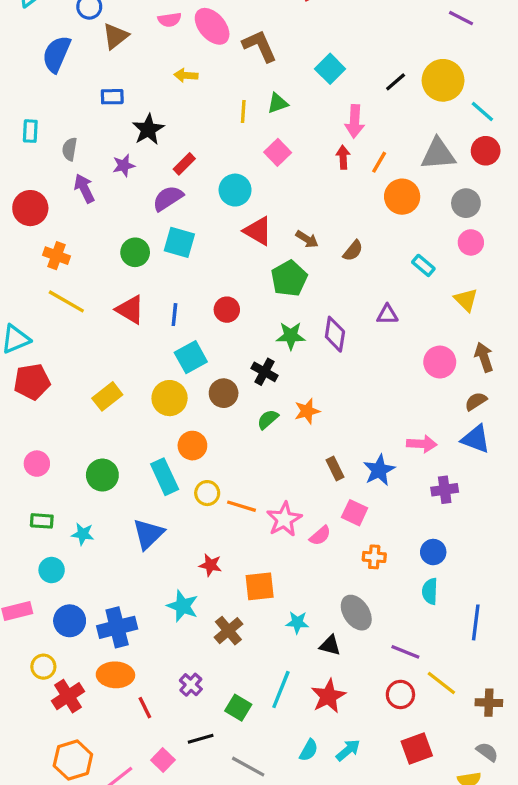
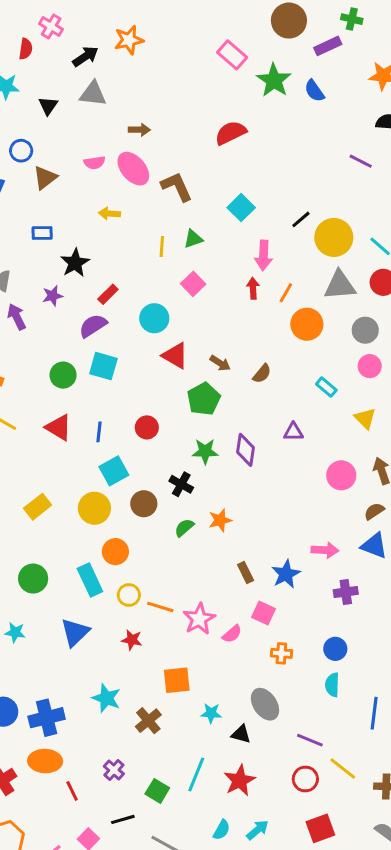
yellow circle: (443, 80) -> (334, 237), moved
red star: (210, 565) -> (132, 640), moved

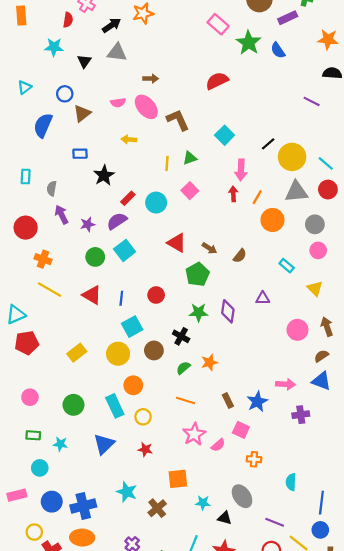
purple star: (53, 296) -> (88, 224), moved
cyan circle: (154, 318) -> (156, 203), moved
cyan square: (103, 366) -> (125, 250), turned 36
orange line: (160, 607) -> (185, 400), moved
blue circle: (335, 649) -> (320, 530), moved

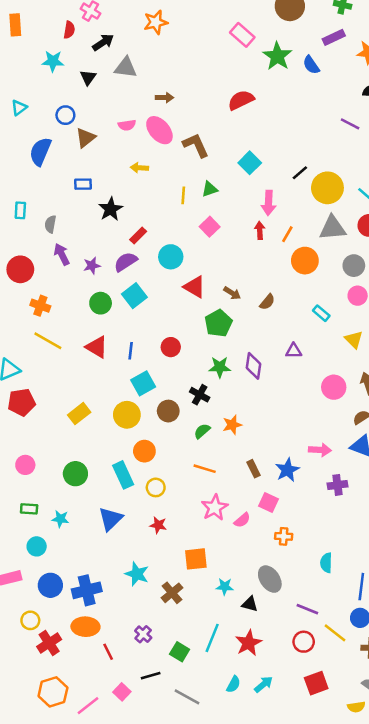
purple rectangle: (288, 18) -> (334, 37), moved
black arrow: (112, 25) -> (103, 42), moved
cyan circle: (156, 203) -> (171, 257), moved

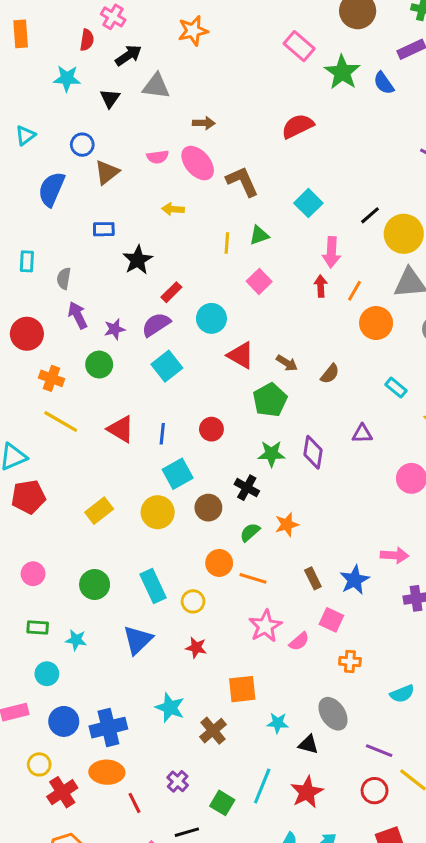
green circle: (101, 303) -> (99, 365), moved
orange circle: (144, 451) -> (219, 563), moved
cyan semicircle: (326, 563) -> (402, 694), turned -114

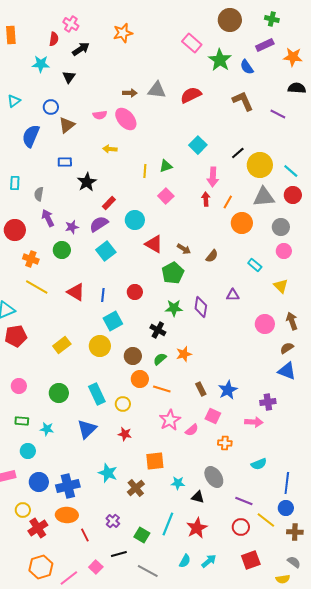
gray triangle: (156, 86) -> (157, 90), moved
brown L-shape: (242, 181) -> (243, 101), moved
brown circle: (208, 508) -> (133, 356), moved
pink arrow: (395, 555) -> (254, 422), moved

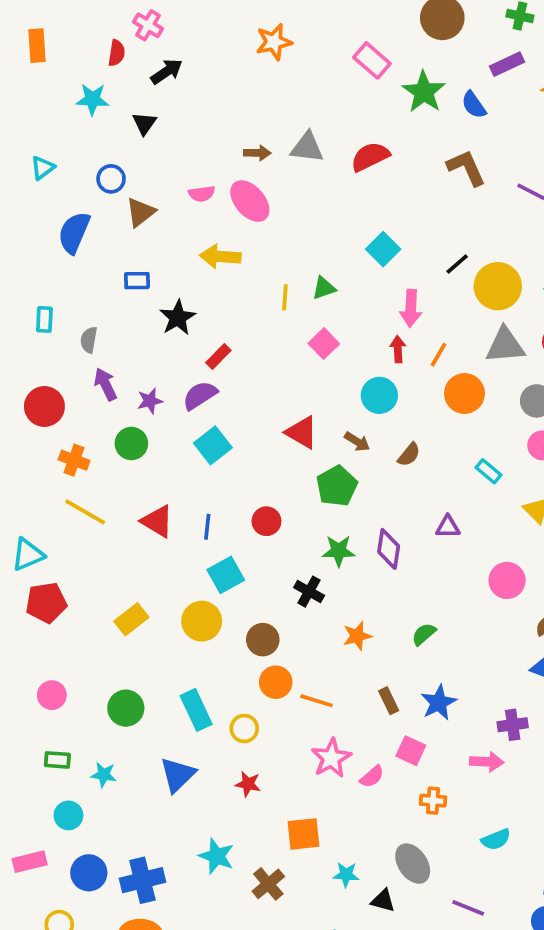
orange star: (123, 33) -> (274, 42), moved
yellow arrow: (110, 149) -> (220, 257), size x1.5
cyan circle: (135, 220) -> (379, 395), moved
green semicircle: (160, 359) -> (424, 634), moved

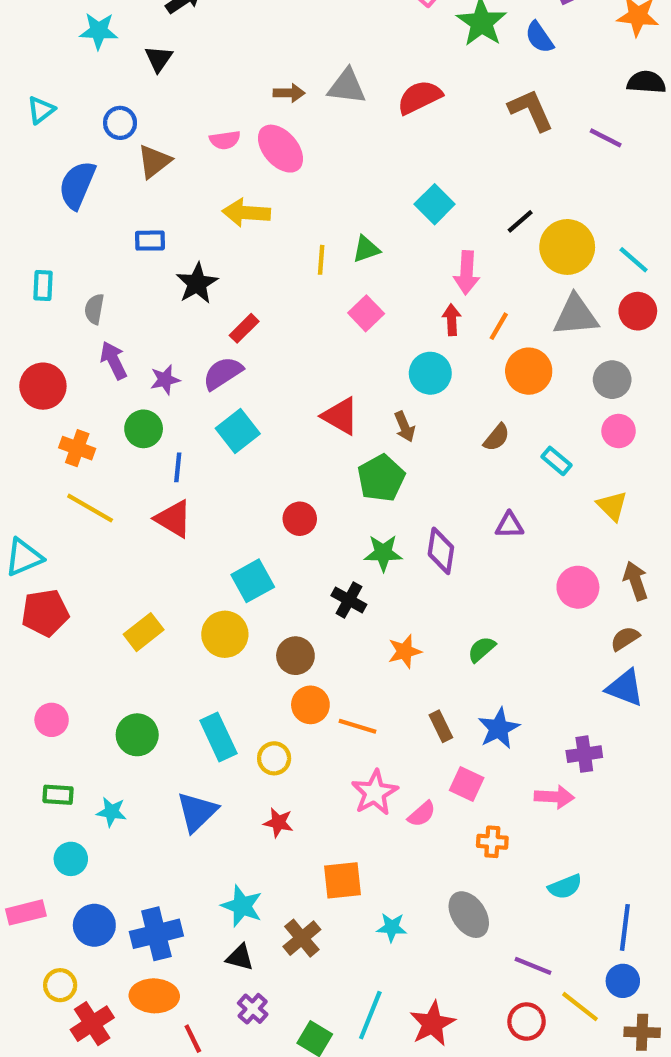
brown arrow: (357, 442) -> (405, 427), turned 35
brown semicircle: (409, 455) -> (497, 437), moved
blue line: (207, 527) -> (178, 467), moved
black triangle: (383, 901) -> (240, 957), moved

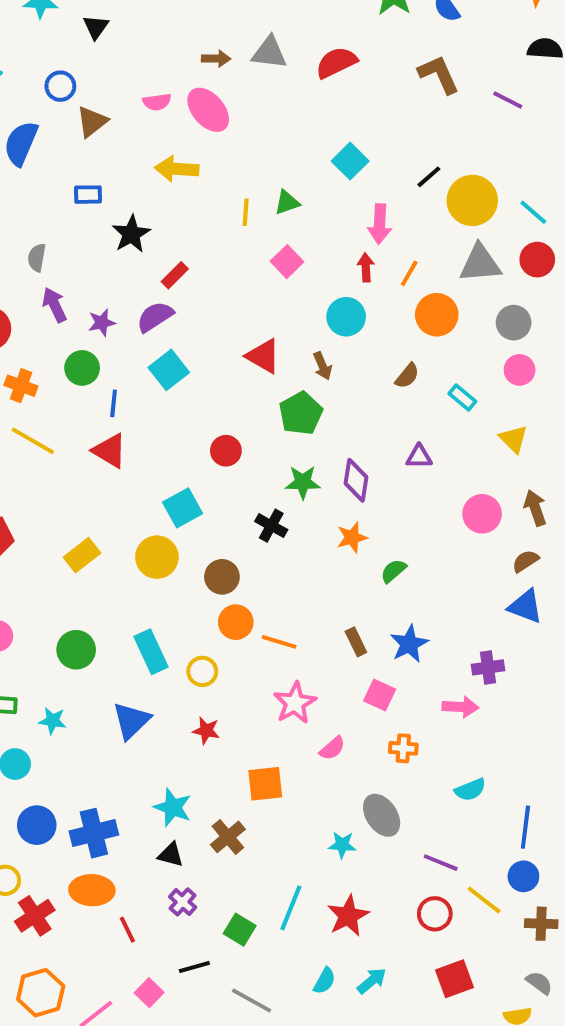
orange star: (405, 651) -> (352, 537), moved
pink semicircle: (422, 814) -> (332, 748), moved
cyan star: (392, 927) -> (342, 845), moved

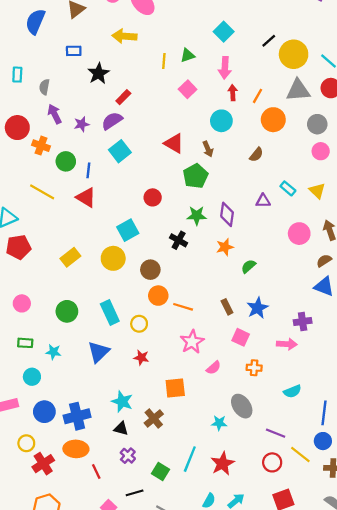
pink arrow: (380, 224) -> (225, 68), moved
green circle: (82, 368) -> (66, 161), moved
orange cross: (21, 386) -> (41, 146), moved
cyan rectangle: (462, 398) -> (288, 188), moved

